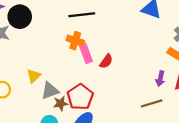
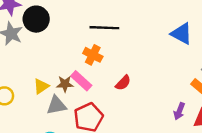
pink rectangle: (86, 53) -> (81, 81), moved, turned -36
brown star: (61, 103) -> (65, 84), moved

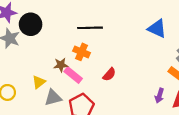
brown star: (65, 84) -> (61, 65), moved

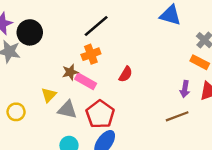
black line: (90, 28) -> (96, 26), turned -30
orange cross: (82, 52) -> (91, 54), turned -35
gray triangle: (53, 98) -> (67, 110), turned 36

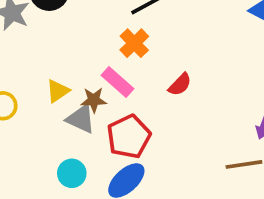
orange cross: (91, 54) -> (134, 43), turned -36
brown star: (70, 72) -> (94, 100), moved

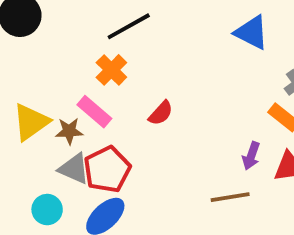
yellow triangle: (58, 91) -> (31, 122), size x1.5
gray triangle: (81, 119) -> (74, 169), moved

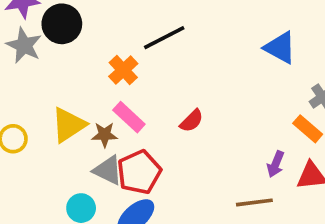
orange cross: (111, 70) -> (123, 70), moved

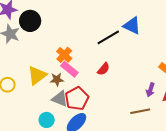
black line: (164, 38) -> (108, 37), moved
blue triangle: (280, 48) -> (132, 26), moved
orange cross: (123, 70) -> (64, 55), moved

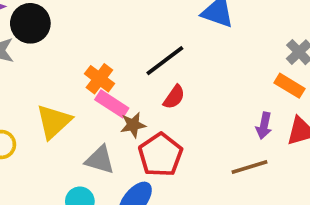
black line: (108, 37) -> (165, 61), moved
brown star: (57, 79) -> (133, 125), moved
red pentagon: (77, 99) -> (160, 155), moved

